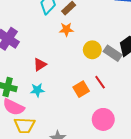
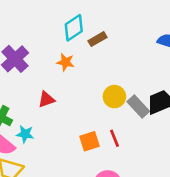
orange star: (66, 29) -> (65, 62), moved
cyan star: (37, 90) -> (25, 134), moved

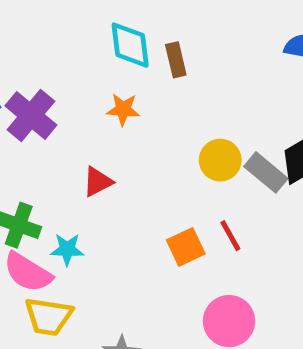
cyan diamond: (74, 28) -> (130, 45), turned -56
brown rectangle: (98, 39) -> (176, 60), turned -66

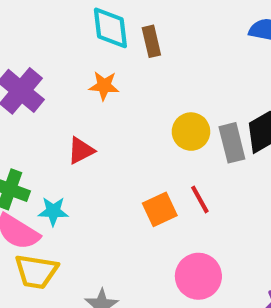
gray rectangle: (266, 172) -> (232, 143), turned 36

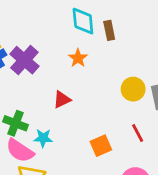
orange star: (104, 86) -> (78, 58), turned 30
orange square: (160, 209) -> (101, 146), moved

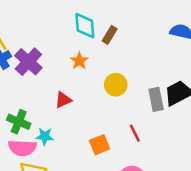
brown rectangle: (109, 30) -> (110, 35), turned 42
yellow circle: (133, 89) -> (116, 85), moved
pink semicircle: (20, 151) -> (22, 148), turned -32

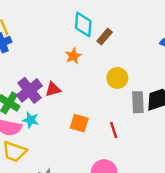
purple cross: (28, 62) -> (29, 90), moved
yellow circle: (116, 85) -> (117, 78), moved
orange square: (100, 145) -> (79, 123), moved, turned 30

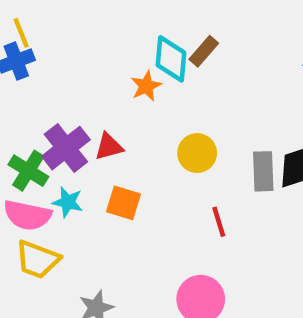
cyan diamond: (83, 24) -> (171, 59), moved
yellow circle: (117, 78) -> (197, 153), moved
orange square: (79, 123) -> (124, 203), moved

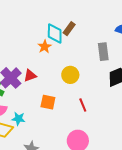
gray rectangle: (263, 171) -> (103, 52), moved
cyan star: (68, 202) -> (18, 119), moved
orange square: (124, 203) -> (48, 102), moved

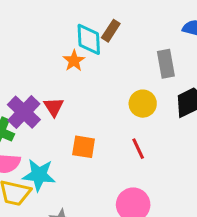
yellow circle: (70, 75) -> (143, 104), moved
red triangle: (30, 76) -> (54, 107), turned -40
cyan star: (18, 119) -> (39, 175), size x1.5

